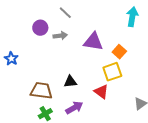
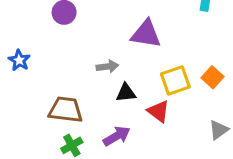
gray arrow: (60, 36) -> (107, 66), moved
orange square: (119, 52) -> (212, 77), moved
black triangle: (70, 82) -> (126, 93), moved

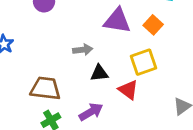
orange square: (212, 77) -> (153, 25), moved

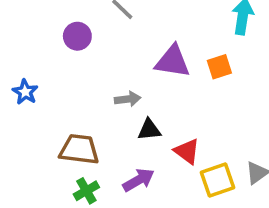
orange square: (153, 25) -> (219, 67), turned 30
yellow square: (143, 62) -> (218, 180), moved

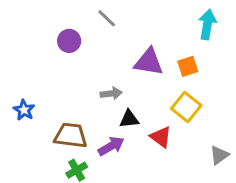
blue star: (25, 92) -> (24, 110), moved
purple arrow: (138, 180) -> (111, 146), moved
yellow square: (218, 180) -> (186, 107), moved, turned -32

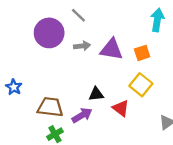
purple circle: (69, 41) -> (49, 33), size x1.6
gray arrow: (111, 93) -> (82, 46), moved

